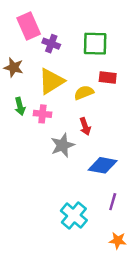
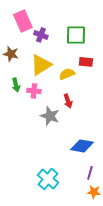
gray star: (63, 145) -> (50, 116), turned -30
blue diamond: (103, 165) -> (82, 146), moved
purple line: (113, 202) -> (90, 173), moved
cyan cross: (74, 215) -> (48, 179), moved

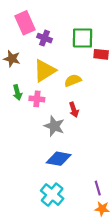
red rectangle: (86, 62) -> (101, 54), moved
blue diamond: (82, 146) -> (59, 159), moved
purple line: (90, 173) -> (98, 188), turned -32

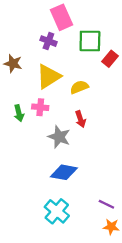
pink rectangle: (25, 23) -> (62, 17), moved
red rectangle: (101, 54) -> (110, 59), turned -56
green arrow: (17, 92) -> (19, 113), moved
purple line: (98, 188) -> (106, 204), turned -48

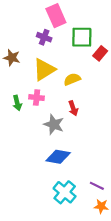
cyan cross: (57, 211) -> (65, 192), moved

